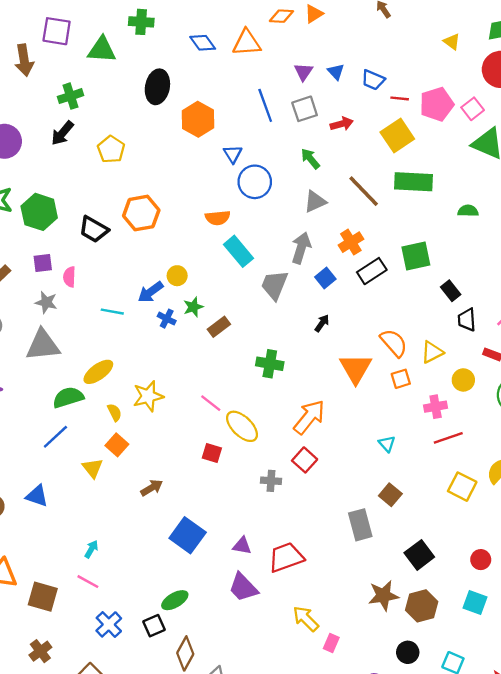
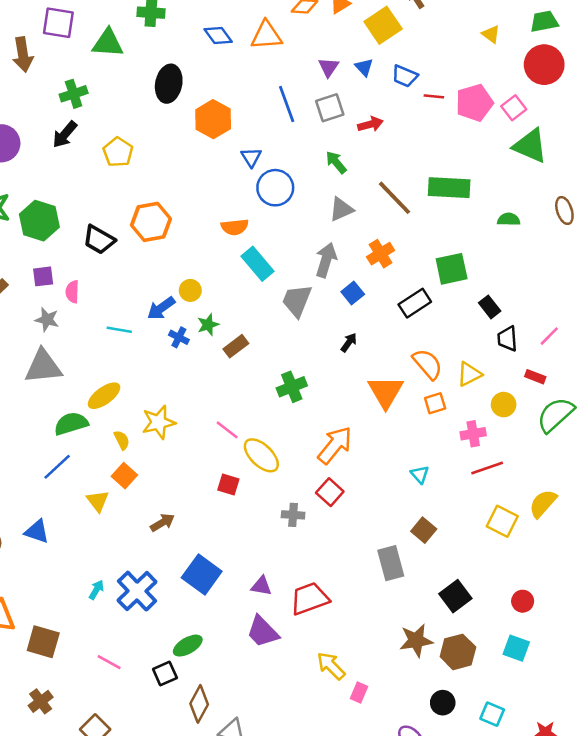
yellow square: (397, 135) -> (383, 25), moved
black rectangle: (372, 271) -> (415, 303), moved
green cross: (270, 364) -> (292, 387), turned -32
pink line: (88, 582) -> (109, 662), moved
blue cross: (109, 624) -> (137, 591), moved, size x1.4

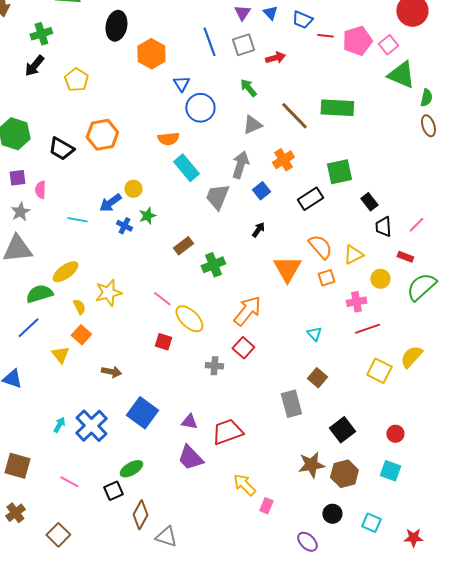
green semicircle: (509, 219) -> (426, 98), moved, turned 102
gray star: (47, 320) -> (20, 212), turned 30
brown rectangle: (236, 346) -> (183, 246), moved
brown arrow: (162, 523) -> (111, 372), turned 42

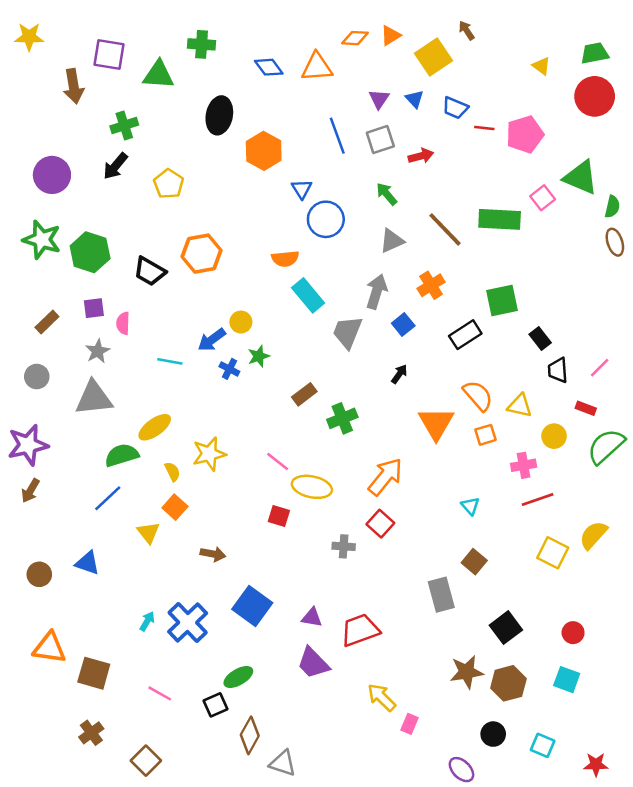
pink square: (388, 45) -> (543, 198), moved
yellow triangle: (353, 255) -> (520, 406), turned 40
yellow ellipse: (189, 319) -> (312, 487), turned -32

